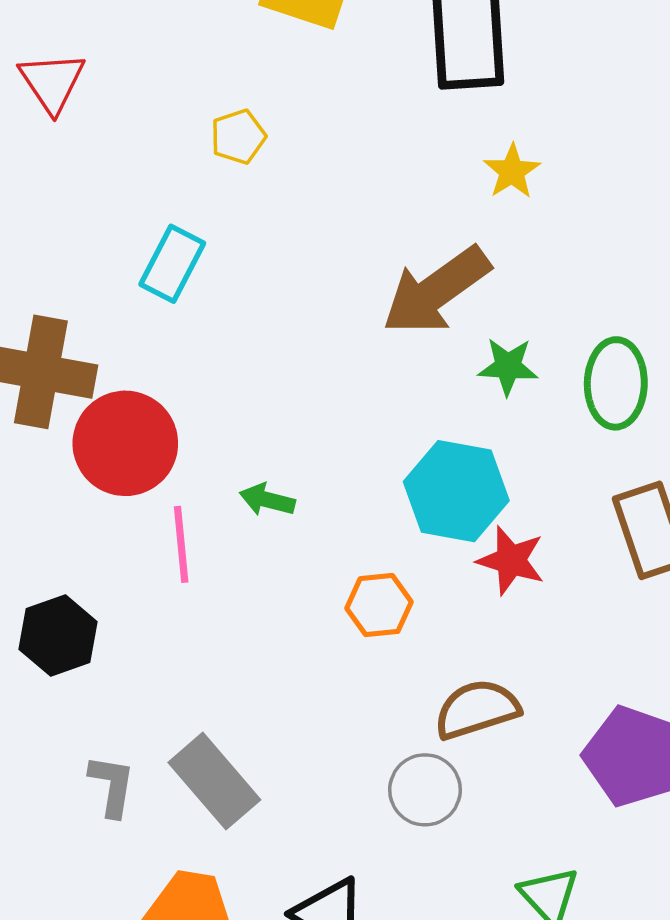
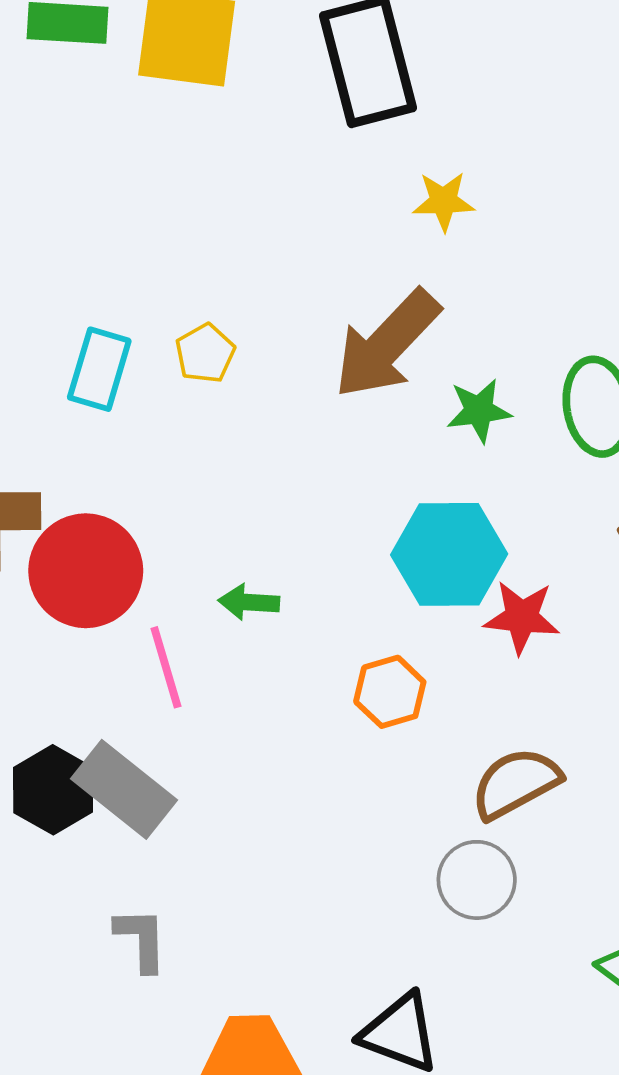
yellow pentagon: (238, 137) -> (205, 353), moved
yellow star: (512, 171) -> (444, 201), turned -30
gray rectangle: (214, 781) -> (124, 789), moved

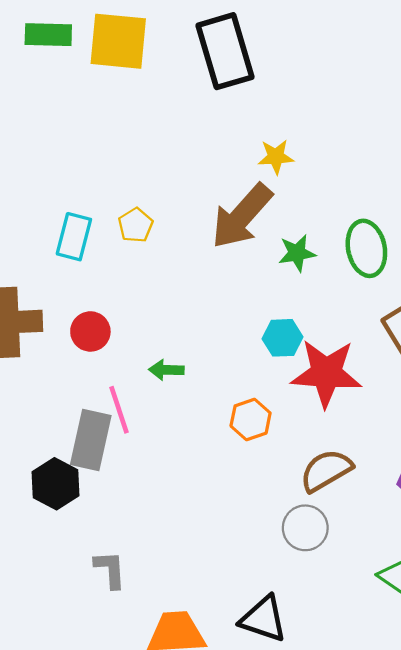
yellow star: (444, 201) -> (276, 157), moved
cyan hexagon: (449, 554) -> (283, 338), size x0.6
red circle: (86, 571) -> (90, 331), moved, size x0.6
red star: (522, 617) -> (326, 373), size x1.6
gray rectangle: (124, 789) -> (91, 440), moved, turned 66

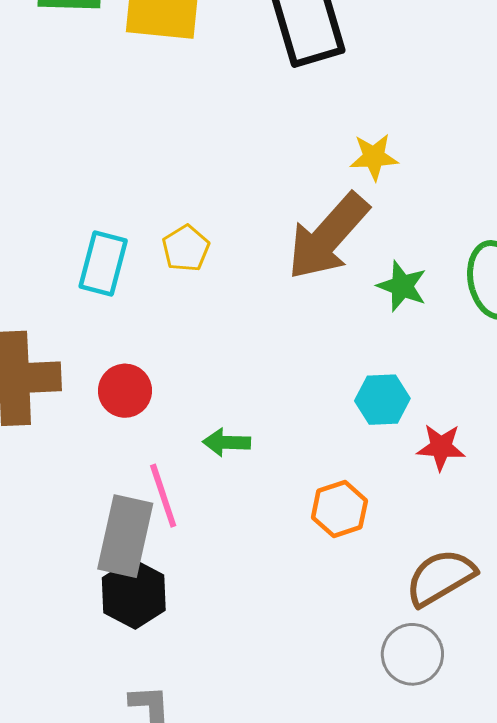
green star: (297, 253) -> (402, 286), turned 30
red star: (326, 373) -> (441, 447), size x0.5
black hexagon: (55, 484) -> (134, 594), moved

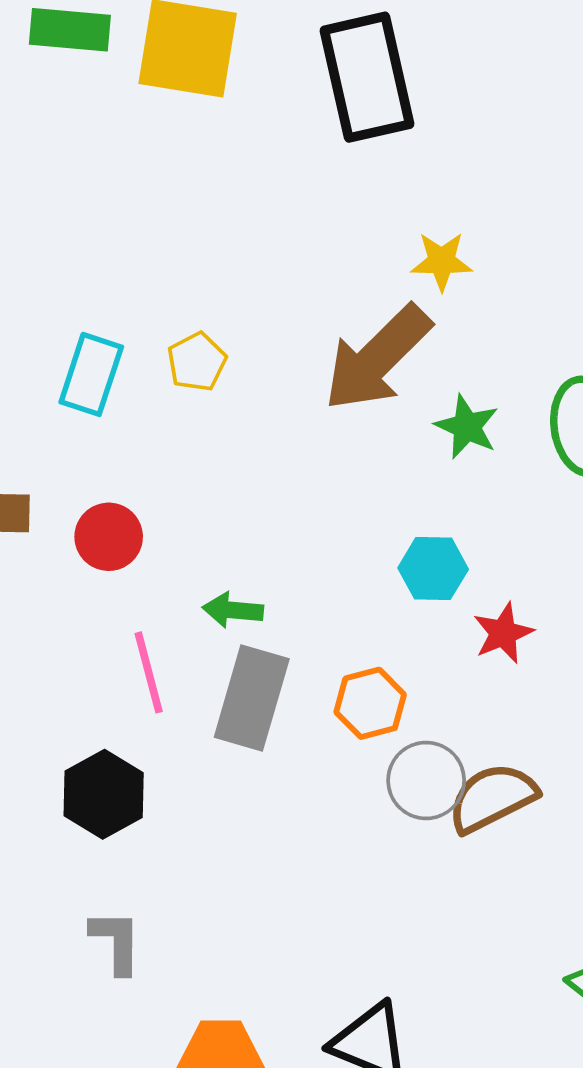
red star: (441, 447) -> (503, 633), turned -30
gray rectangle: (125, 536) -> (252, 698), moved
gray circle: (412, 654) -> (426, 780), moved

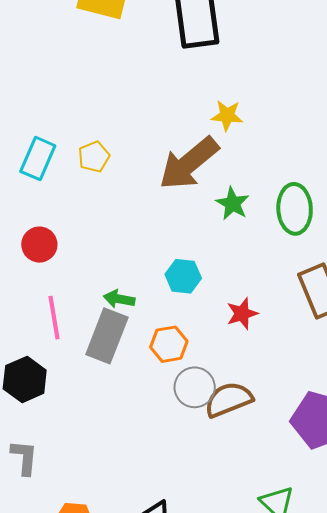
cyan hexagon: (433, 569) -> (183, 276), moved
green arrow: (233, 610) -> (119, 299), moved

